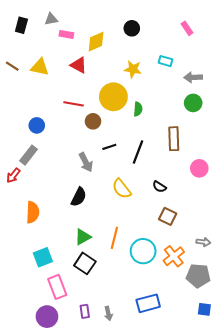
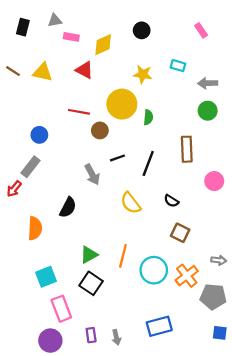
black semicircle: (79, 197) -> (68, 207), moved

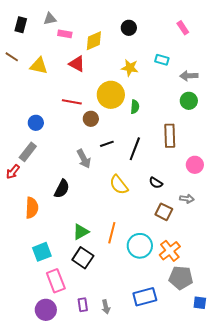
brown line: (13, 71) -> (12, 57), moved
gray arrow: (219, 260) -> (187, 199), moved
gray pentagon: (213, 297) -> (181, 278), moved

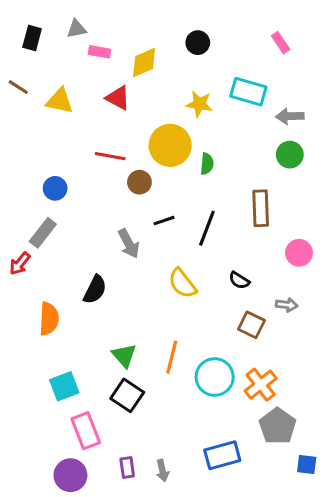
cyan rectangle: (162, 60) -> (248, 92), size x1.6
green triangle: (81, 232) -> (124, 356), turned -42
gray pentagon: (181, 278) -> (278, 426), turned 30

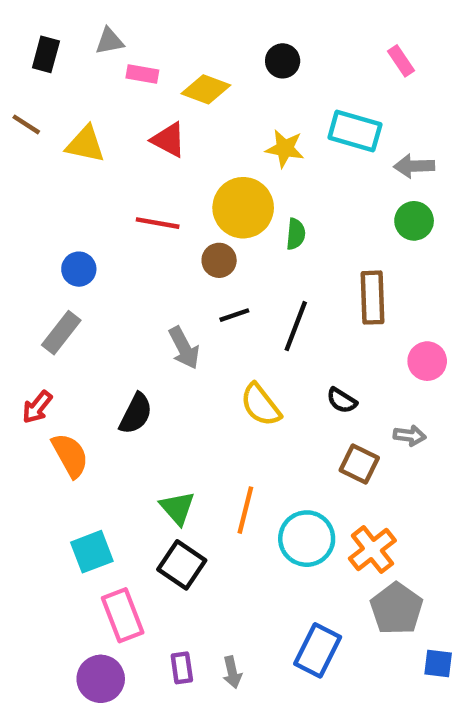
yellow diamond: (144, 63) -> (206, 89), turned 44
brown circle: (139, 182) -> (219, 260), moved
red arrow: (20, 264) -> (37, 407), moved
orange semicircle: (49, 319) -> (70, 455), turned -32
blue rectangle: (222, 455) -> (318, 650), turned -48

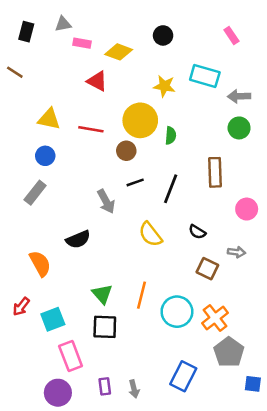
yellow triangle: (85, 144) -> (49, 119), moved
red arrow: (37, 407) -> (21, 307), moved
black semicircle: (136, 414) -> (78, 239), turned 40
black square: (182, 565) -> (105, 327), turned -32

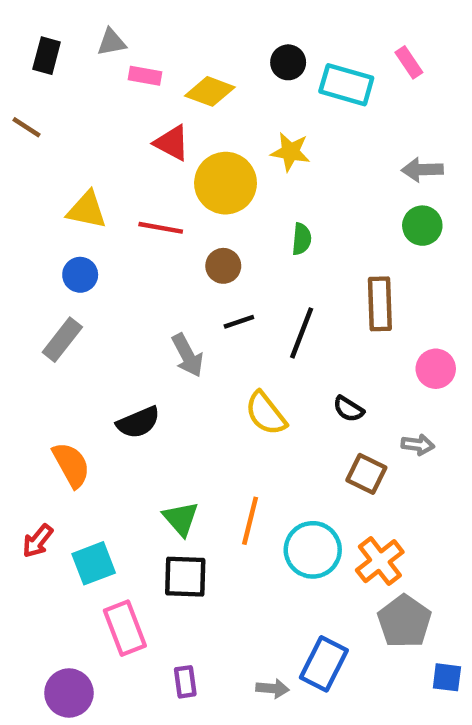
cyan rectangle: (205, 76) -> (346, 85), moved
yellow circle: (140, 120) -> (226, 183), moved
gray arrow: (134, 389) -> (272, 689), moved, turned -72
purple circle: (58, 393) -> (69, 693), moved

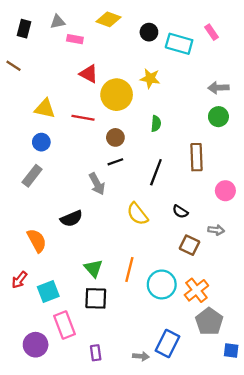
yellow diamond: (210, 91) -> (108, 19), moved
black line: (239, 322) -> (115, 162), moved
purple circle: (69, 693) -> (36, 345), moved

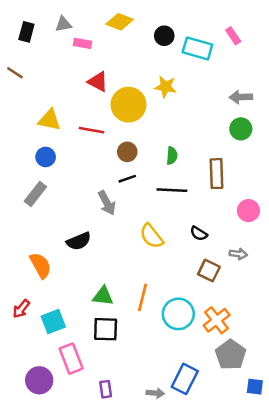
green semicircle: (156, 124) -> (172, 156), moved
black line: (156, 172) -> (172, 190), turned 72
green triangle: (93, 268) -> (103, 296), turned -42

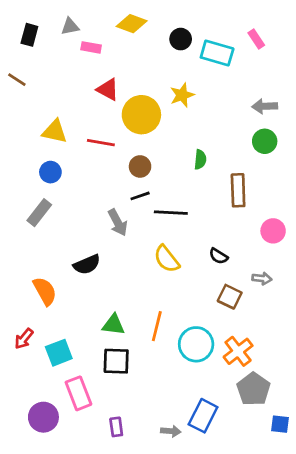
yellow star: (166, 87) -> (182, 95), turned -30
green semicircle: (172, 156) -> (200, 159), moved
black line: (172, 190) -> (171, 213), moved

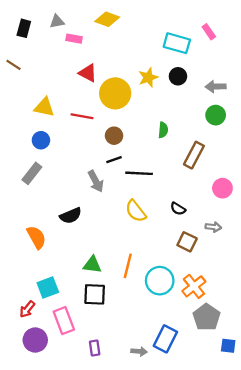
black circle: (181, 39) -> (178, 76), moved
brown rectangle: (238, 190) -> (194, 155), turned 30
red arrow: (24, 339) -> (27, 309), moved

